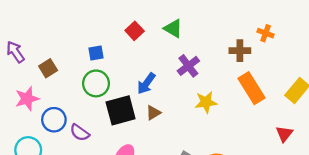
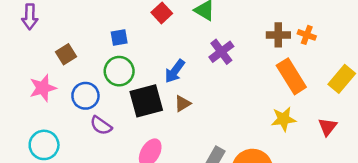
orange cross: (266, 33) -> (307, 35), moved
purple arrow: (15, 52) -> (30, 17), moved, turned -145
yellow star: (206, 102) -> (284, 119), moved
blue circle: (54, 120) -> (85, 96), moved

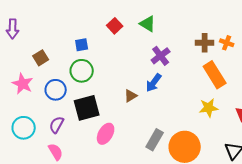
blue arrow: (175, 71) -> (154, 83), moved
pink star: (43, 88) -> (23, 84), turned -30
black square: (146, 101) -> (87, 108), moved
purple semicircle: (101, 126) -> (57, 125), moved, turned 84

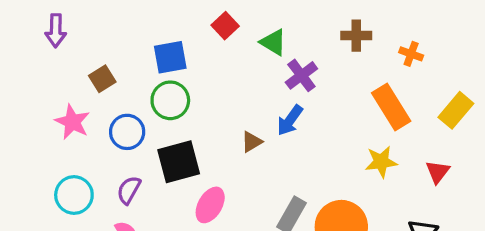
green triangle: (148, 24) -> (273, 42), moved
brown cross: (205, 43) -> (356, 36), moved
blue square: (82, 45) -> (170, 57), size x1.5

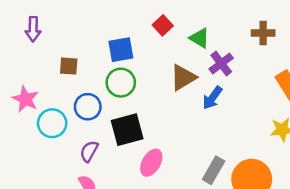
brown square: (102, 79) -> (69, 66), turned 36
pink star: (72, 122) -> (25, 99), moved
brown triangle: (252, 142) -> (183, 77), moved, size x1.6
cyan circle: (74, 195) -> (52, 123), moved

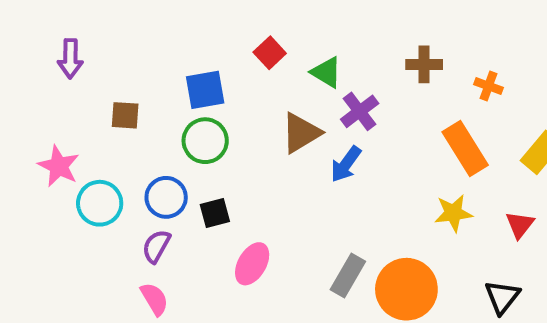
blue circle: (88, 107) -> (166, 197), moved
black square: (127, 130) -> (215, 213), size x0.6

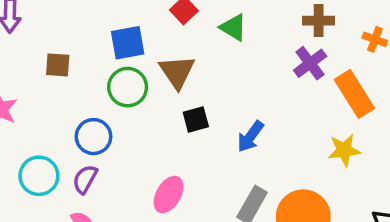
purple cross: (360, 111) -> (310, 63), moved
brown triangle: (301, 133) -> (177, 72), moved, turned -33
blue arrow: (346, 164) -> (250, 137), moved
cyan circle: (100, 203) -> (39, 176), moved
black square: (215, 213) -> (196, 119), moved

